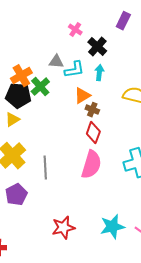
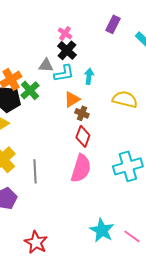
black cross: (97, 47) -> (67, 50), moved
cyan star: (112, 227) -> (102, 230), turned -30
red star: (63, 228) -> (36, 242), moved, turned -30

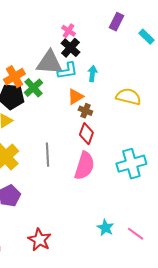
gray triangle: (46, 65) -> (49, 63), size x1.8
gray line: (35, 171) -> (47, 155), moved
cyan star: (102, 230) -> (105, 228), size x0.7

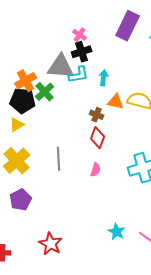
purple rectangle: (116, 22) -> (128, 26), size x1.6
black cross: (70, 48) -> (82, 52), turned 30
orange triangle: (75, 97) -> (116, 102), moved, turned 42
pink semicircle: (84, 166) -> (96, 170), size x0.5

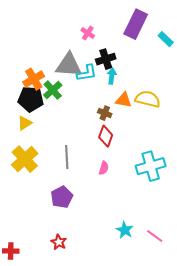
black cross: (82, 52) -> (106, 59), moved
purple pentagon: (21, 200) -> (62, 197), moved
red star: (51, 244) -> (59, 242), size x0.7

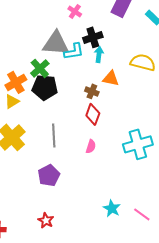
orange cross: (34, 79) -> (16, 82), moved
black pentagon: (31, 99) -> (45, 87), moved
yellow semicircle: (148, 99) -> (143, 62), moved

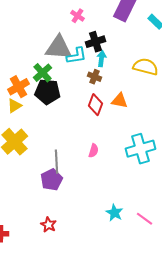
orange triangle: (111, 78) -> (120, 101), moved
brown cross: (92, 91) -> (94, 77), moved
red diamond: (93, 114) -> (96, 105), moved
gray line: (54, 135) -> (56, 162), moved

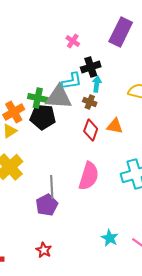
gray triangle: (58, 48) -> (59, 97), moved
green cross: (42, 73) -> (38, 98), turned -36
pink semicircle: (94, 151) -> (89, 176), size x2.0

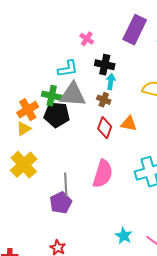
black cross: (91, 67) -> (105, 65), turned 30
cyan L-shape: (72, 81) -> (68, 69), moved

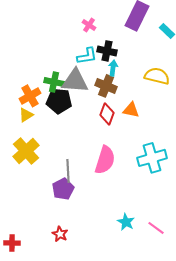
cyan L-shape: (68, 69) -> (87, 56), moved
brown cross: (104, 100) -> (106, 86), size x1.5

